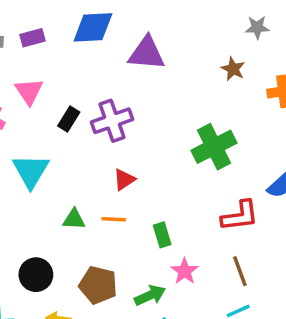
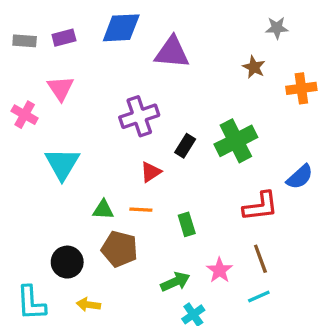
black rectangle: (69, 119) -> (185, 146), moved
pink star: (185, 271) -> (219, 270), moved
brown pentagon: (98, 285) -> (120, 249), moved

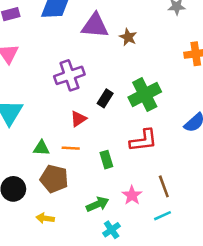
brown star: (254, 67) -> (128, 37), moved
red L-shape: (260, 206) -> (143, 140), moved
yellow arrow: (88, 305) -> (45, 218), moved

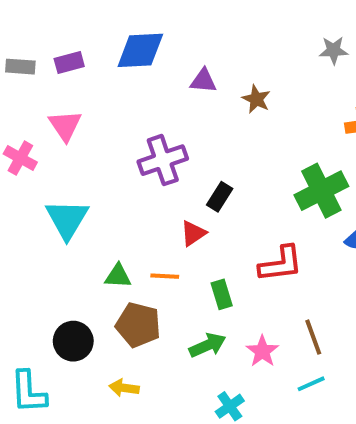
purple triangle: (95, 26) -> (203, 81), size x0.6
green cross: (145, 95) -> (321, 191), moved
red triangle: (78, 119) -> (193, 233), moved
green arrow: (97, 204) -> (207, 345), moved

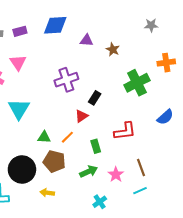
green cross: (321, 191) -> (137, 83), moved
orange line: (165, 276) -> (67, 137), turned -48
black circle: (73, 341) -> (22, 169), size x1.4

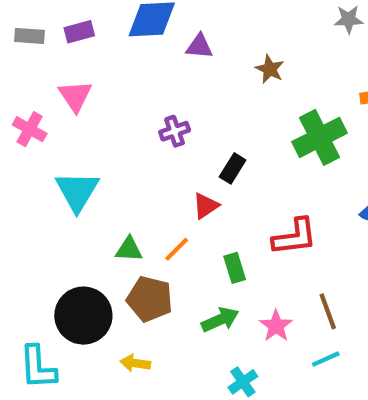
purple triangle: (87, 40) -> (199, 46), moved
purple cross: (66, 80) -> (175, 131), size x0.6

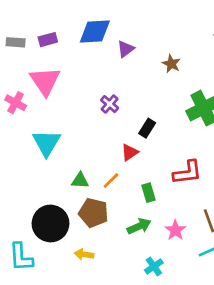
purple triangle: (199, 46) -> (126, 49), turned -42
pink triangle: (75, 96) -> (45, 81), size x1.4
purple cross: (175, 131) -> (110, 104), turned -30

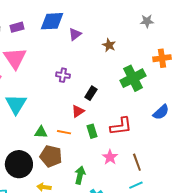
purple cross: (110, 104) -> (63, 75), turned -32
orange line: (111, 181) -> (64, 132), turned 56
green rectangle: (148, 193) -> (92, 131), moved
green arrow: (139, 226) -> (80, 175), moved, turned -54
pink star: (175, 230) -> (110, 157), moved

